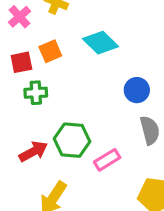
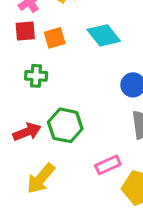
red square: (21, 62) -> (25, 31), moved
pink rectangle: (107, 160) -> (108, 165), moved

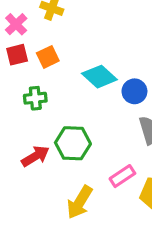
cyan diamond: (104, 35) -> (99, 77), moved
yellow arrow: (41, 179) -> (80, 202), moved

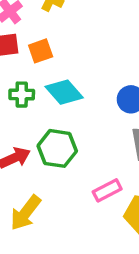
cyan diamond: (99, 77) -> (64, 92), moved
yellow arrow: (80, 202) -> (25, 213), moved

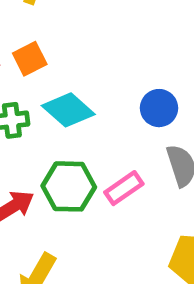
pink rectangle: (107, 190) -> (124, 188), moved

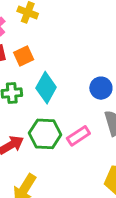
cyan diamond: (68, 110) -> (46, 88), turned 76

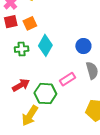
green hexagon: (45, 134) -> (45, 94), moved

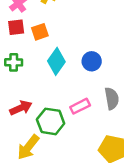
blue circle: (83, 46) -> (92, 61), moved
green cross: (22, 49) -> (14, 62), moved

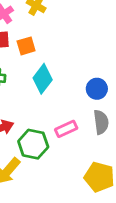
blue circle: (92, 61) -> (97, 89), moved

